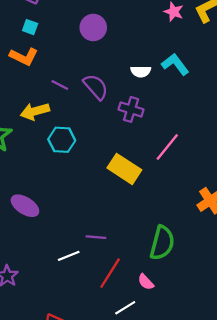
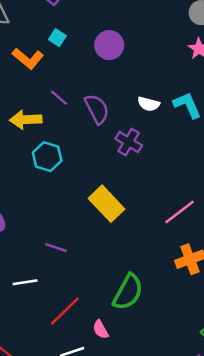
cyan square: (30, 27) -> (57, 38), moved
pink line: (167, 147) -> (179, 212), moved
purple line: (96, 237) -> (56, 248), moved

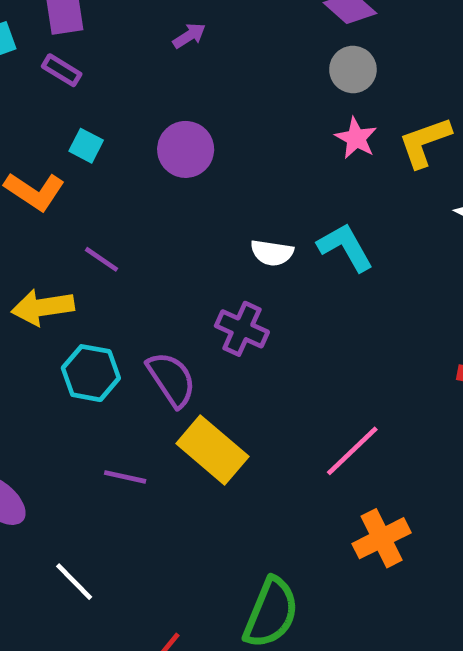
purple semicircle: (97, 109) -> (171, 379), moved
purple line: (56, 248) -> (125, 477), moved
white line: (25, 282) -> (74, 582), moved, turned 60

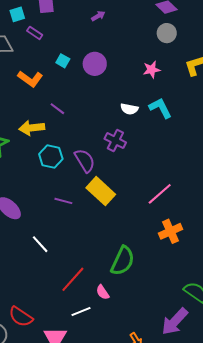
purple rectangle: (62, 70) -> (35, 33), moved
pink star: (356, 138) -> (152, 70), moved, turned 30
cyan square: (86, 146) -> (63, 61), moved

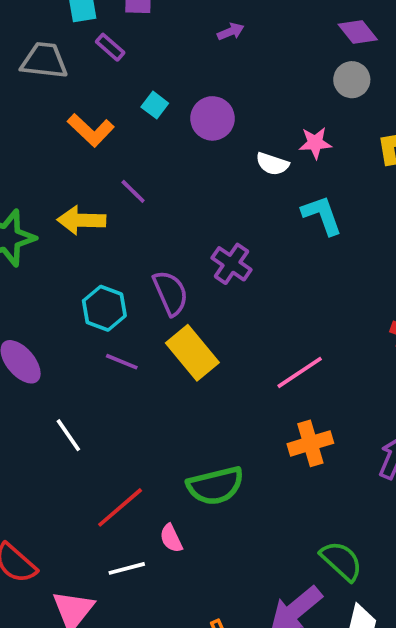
white semicircle: (129, 109) -> (272, 164), moved
cyan hexagon: (51, 157) -> (104, 308), moved
green semicircle: (123, 261) -> (215, 486), turned 44

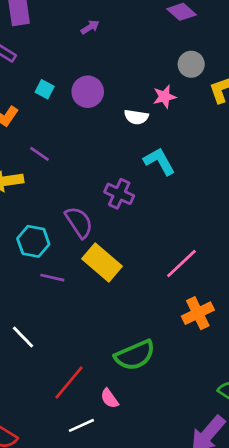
gray circle: (352, 80) -> (191, 64), moved
cyan L-shape: (322, 215) -> (159, 161), moved

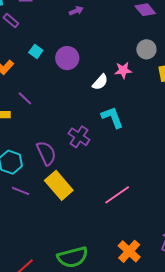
white semicircle: (136, 117) -> (100, 82), turned -66
orange cross: (198, 313) -> (129, 251), moved, turned -30

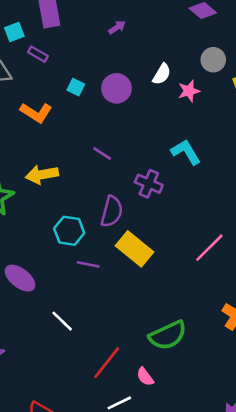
white semicircle: (100, 82) -> (162, 74), moved
purple line: (25, 98) -> (102, 154), moved
purple semicircle: (46, 153) -> (112, 212), turned 50

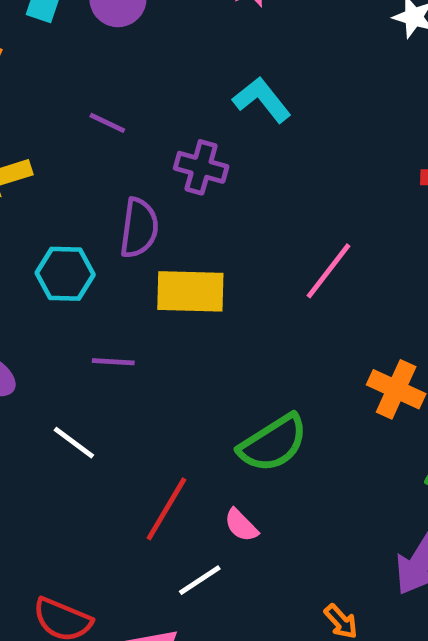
yellow rectangle: (135, 249) -> (190, 291), turned -30
purple line: (88, 264) -> (113, 362), moved

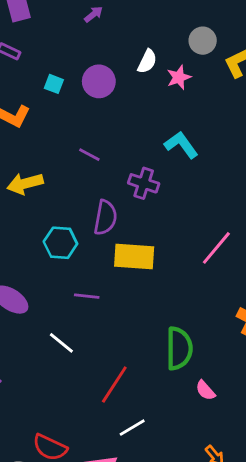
green semicircle: (273, 443) -> (179, 348), turned -60
pink semicircle: (241, 525) -> (205, 390), moved

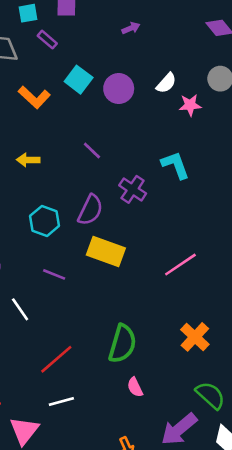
cyan square: (54, 84) -> (79, 80), size x1.5
yellow arrow: (25, 184) -> (28, 160), size x0.7

